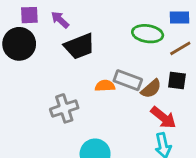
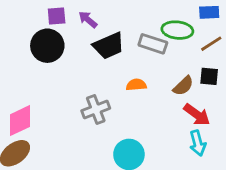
gray rectangle: (128, 80) -> (153, 44), moved

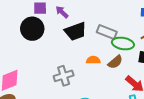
green ellipse: (177, 30) -> (123, 43), moved
brown semicircle: (183, 86) -> (115, 62), moved

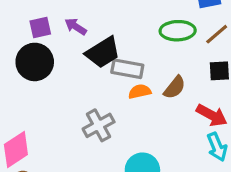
gray rectangle: (107, 32) -> (127, 69), moved
green ellipse: (123, 43) -> (178, 31), moved

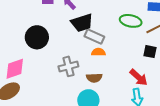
black circle: (35, 62) -> (37, 37), moved
brown semicircle: (175, 87) -> (94, 78), moved, turned 35

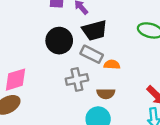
black circle: (37, 37) -> (59, 41), moved
gray rectangle: (94, 37) -> (92, 54), moved

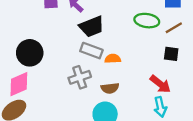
black circle: (59, 41) -> (30, 53), moved

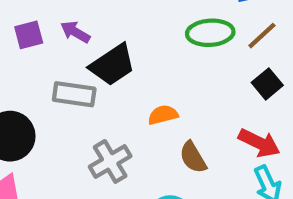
gray rectangle: (91, 51) -> (74, 94), moved
black square: (171, 54) -> (267, 84), turned -35
brown semicircle: (110, 88) -> (193, 157), moved, turned 78

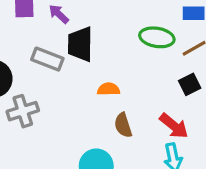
black trapezoid: (112, 65) -> (80, 44), turned 111
gray cross: (110, 161) -> (23, 111), moved

